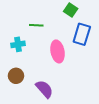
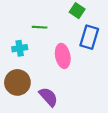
brown circle: (16, 76) -> (17, 82), size x1.5

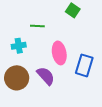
blue rectangle: (89, 37) -> (84, 65), moved
purple semicircle: (48, 97) -> (46, 76), moved

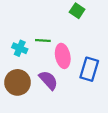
green line: (37, 26) -> (43, 41), moved
cyan cross: (19, 46) -> (20, 48), turned 32

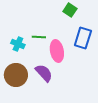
blue rectangle: (89, 69) -> (83, 38), moved

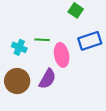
blue rectangle: (83, 38) -> (90, 41), turned 55
purple semicircle: (44, 73) -> (47, 79), turned 72

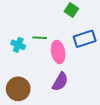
purple semicircle: (47, 79) -> (60, 82), moved
brown circle: (17, 81) -> (18, 89), moved

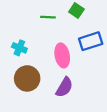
green line: (40, 38) -> (48, 17), moved
brown circle: (18, 89) -> (27, 78), moved

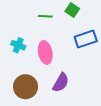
pink ellipse: (62, 55) -> (45, 52), moved
brown circle: (27, 78) -> (26, 87), moved

